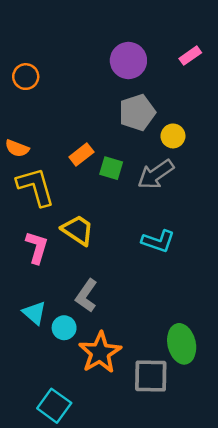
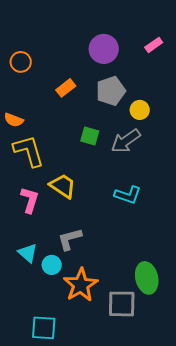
orange rectangle: (81, 155) -> (66, 88), moved
gray L-shape: (86, 296) -> (70, 239), turned 40
cyan square: (54, 406) -> (44, 328), turned -32

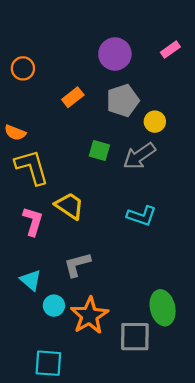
cyan circle: (52, 265) -> (54, 306), moved

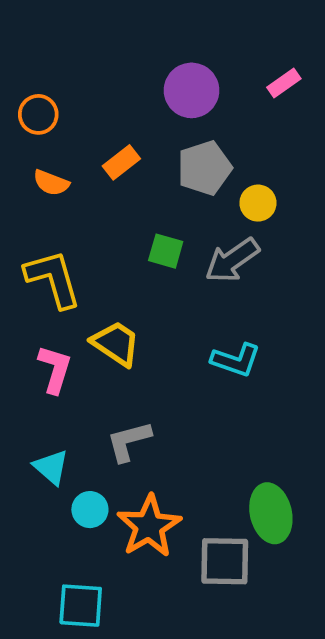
orange semicircle: (15, 133) -> (51, 183), moved

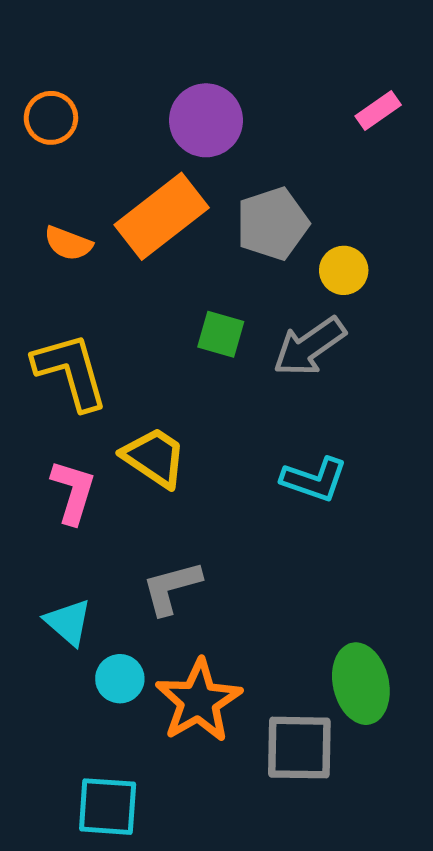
purple circle: (192, 90) -> (206, 120), moved
orange circle: (38, 114) -> (51, 118), moved
orange rectangle: (121, 162) -> (162, 216), size x1.8

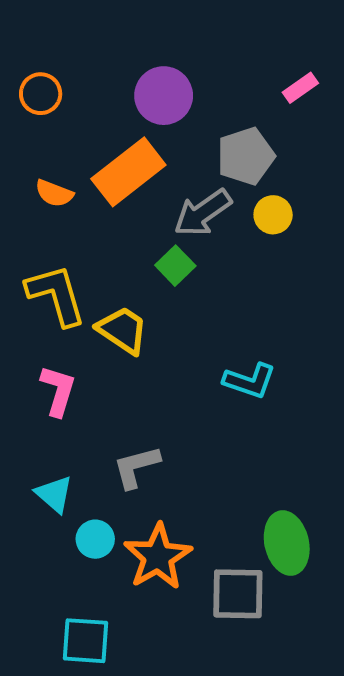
gray pentagon: (272, 224) -> (246, 156), moved
green square: (221, 334) -> (175, 266), turned 30
gray arrow: (309, 347) -> (203, 213), moved
yellow trapezoid: (154, 457) -> (123, 330), moved

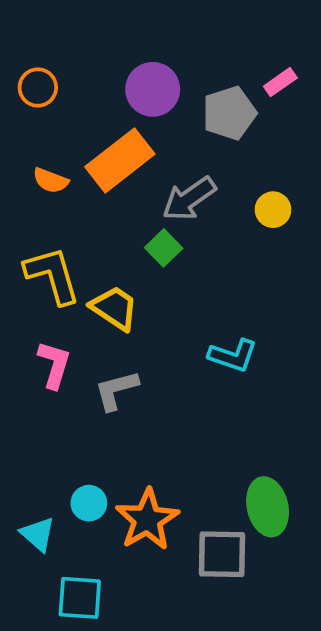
gray pentagon: (246, 156) -> (229, 113), moved
yellow circle: (273, 215) -> (273, 210), moved
gray L-shape: (136, 467) -> (116, 390), moved
cyan triangle: (54, 494) -> (38, 534), moved

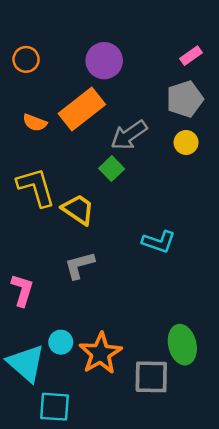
gray pentagon: (229, 113) -> (185, 99), moved
pink L-shape: (54, 365) -> (22, 290), moved
cyan triangle: (38, 534) -> (26, 363), size x1.6

